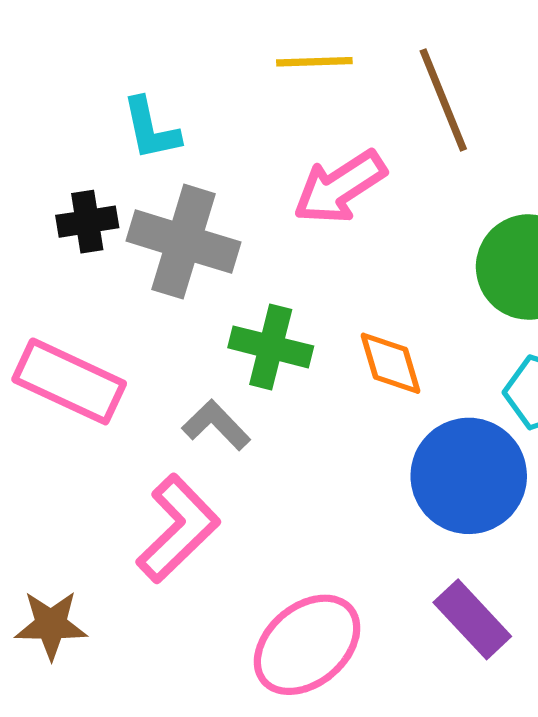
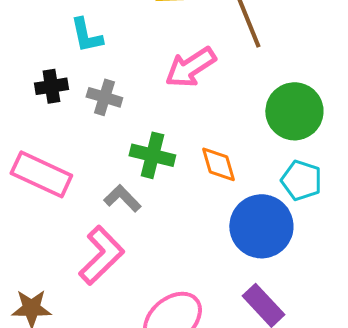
gray cross: (184, 242) -> (104, 97), size x0.6

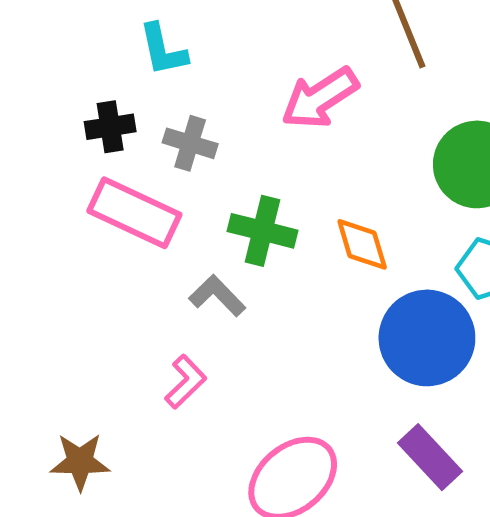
pink rectangle: (41, 174) -> (134, 213), moved
pink L-shape: (101, 255) -> (186, 382), size x0.6

